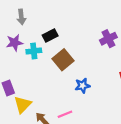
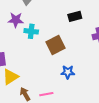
black rectangle: (50, 36) -> (75, 16), moved

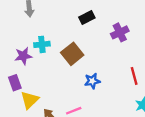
purple star: (16, 20) -> (23, 56), moved

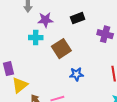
purple cross: (120, 32) -> (105, 34), turned 35
purple star: (23, 56) -> (45, 20), moved

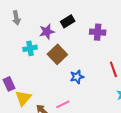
purple star: (45, 20) -> (47, 32), moved

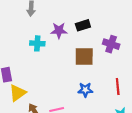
brown square: (57, 54) -> (84, 56), moved, turned 30
blue star: (77, 77) -> (85, 90), moved

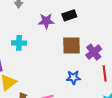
cyan cross: (37, 43) -> (19, 43), moved
purple cross: (111, 44) -> (94, 52), moved, turned 35

